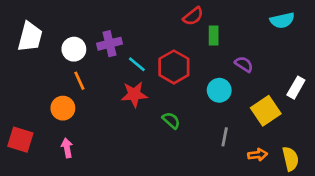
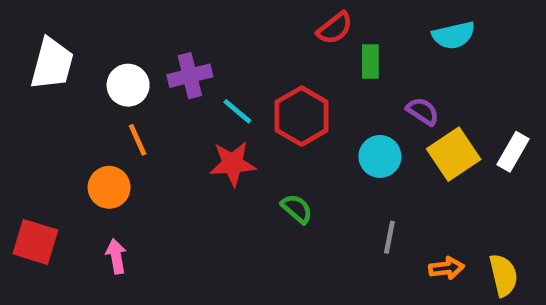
cyan semicircle: (282, 20) -> (454, 35), moved
yellow square: (266, 111) -> (454, 154), moved

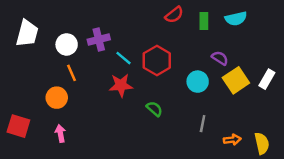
green rectangle: (370, 61) -> (204, 21), moved

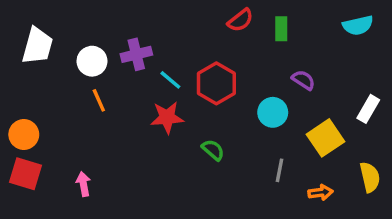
cyan semicircle: (236, 19) -> (358, 25), moved
yellow square: (236, 80) -> (326, 138), moved
orange circle: (57, 98) -> (24, 134), moved
yellow semicircle: (262, 143) -> (370, 177), moved

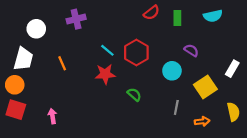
cyan semicircle: (358, 25) -> (213, 16), moved
white trapezoid: (37, 46) -> (23, 59), moved
purple cross: (136, 54) -> (76, 19), moved
white circle: (92, 61) -> (36, 29), moved

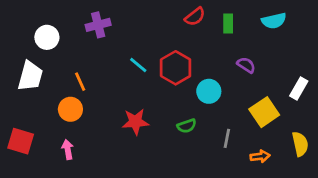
cyan circle: (172, 71) -> (209, 91), moved
red star: (105, 74) -> (135, 122), moved
orange circle: (15, 85) -> (70, 109), moved
green semicircle: (134, 94) -> (187, 126), moved, turned 120

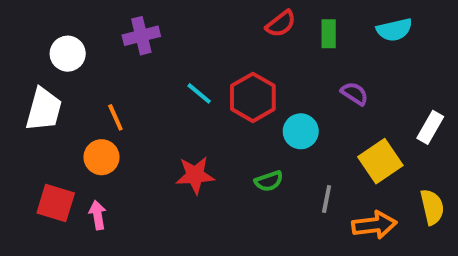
red square: (21, 141) -> (56, 203), moved
orange arrow: (260, 156) -> (374, 225), size x1.5

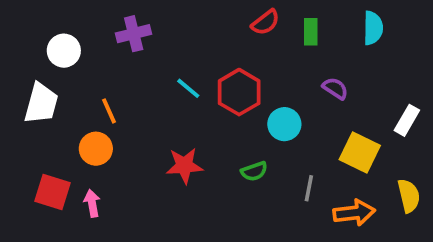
cyan semicircle: (394, 30) -> (373, 28), turned -76
yellow square: (380, 161) -> (360, 152), turned -30

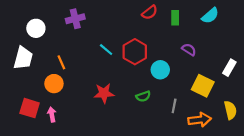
cyan semicircle: (373, 28) -> (210, 16), turned 48

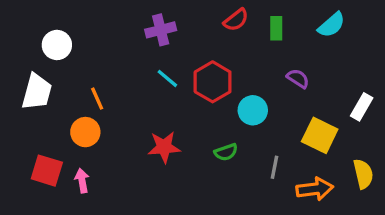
purple cross: (75, 19) -> (161, 30), moved

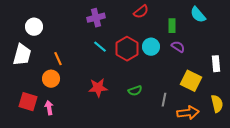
cyan semicircle: (331, 25) -> (198, 15), turned 90
green rectangle: (276, 28) -> (172, 26), moved
white rectangle: (362, 107) -> (216, 64), turned -35
cyan circle: (253, 110) -> (151, 47), moved

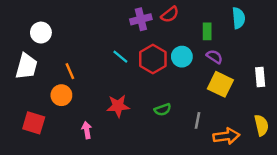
cyan semicircle: (198, 15) -> (238, 18), turned -144
purple cross: (96, 18) -> (141, 19), moved
yellow square: (191, 81) -> (220, 84), moved
pink arrow: (49, 108) -> (87, 130), moved

